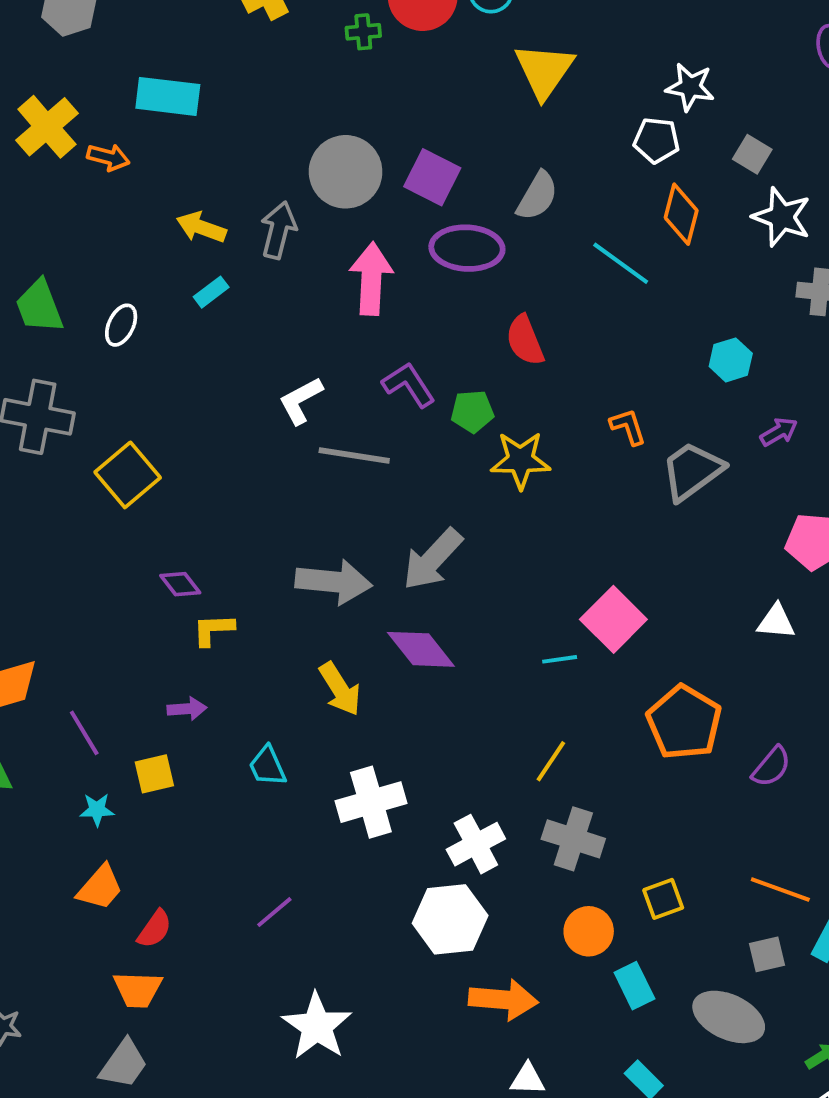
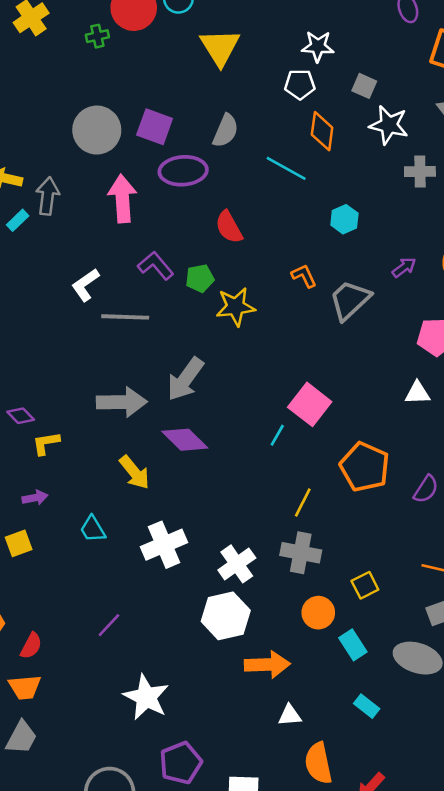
gray arrow: (278, 230) -> (48, 196), moved
cyan hexagon: (731, 360) -> (344, 219), moved
cyan line: (560, 659) -> (277, 435), turned -45
yellow line: (551, 761) -> (303, 502), moved

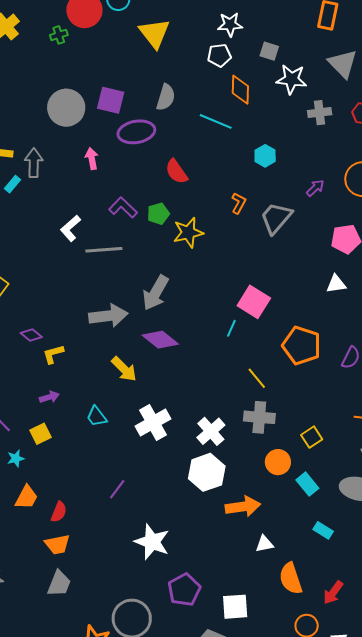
pink arrow: (122, 199) -> (92, 159), size x0.6
orange L-shape: (304, 276) -> (239, 203), turned 60
yellow line: (303, 502) -> (257, 378), turned -60

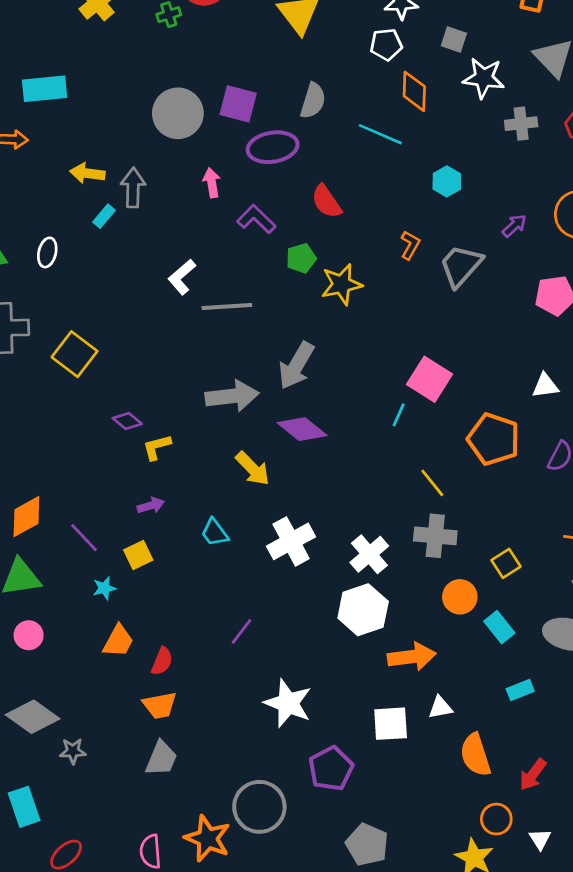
purple L-shape: (123, 208) -> (256, 219), moved
white triangle: (336, 284) -> (545, 386), moved
cyan rectangle: (323, 530) -> (520, 690), turned -54
white square: (235, 607) -> (391, 724), moved

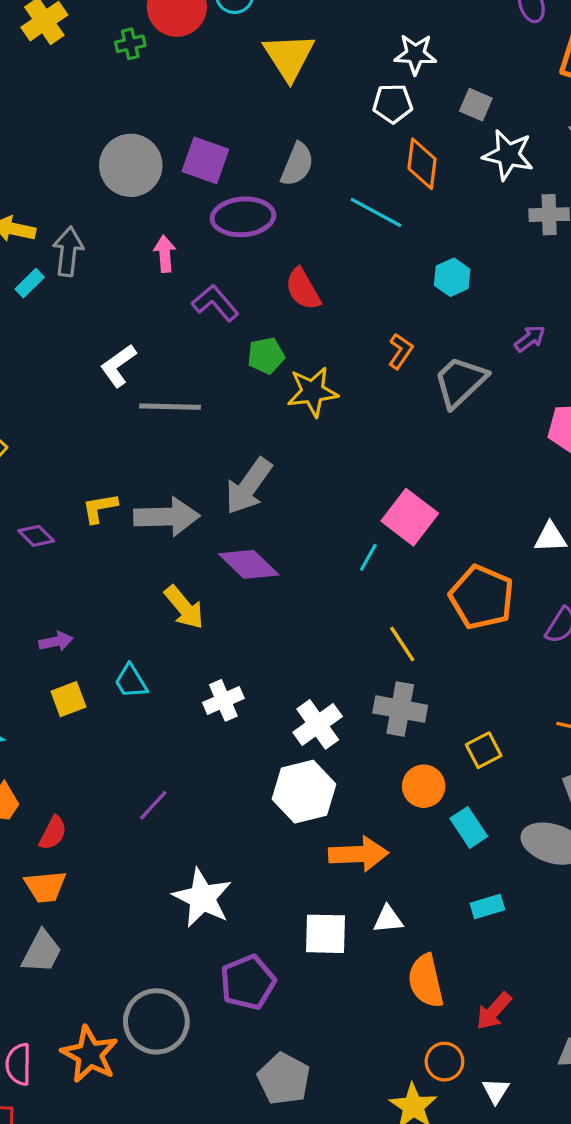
yellow L-shape: (157, 447) -> (100, 508), moved
white cross: (291, 541) -> (223, 700), size x0.7
yellow square: (138, 555) -> (68, 699), moved

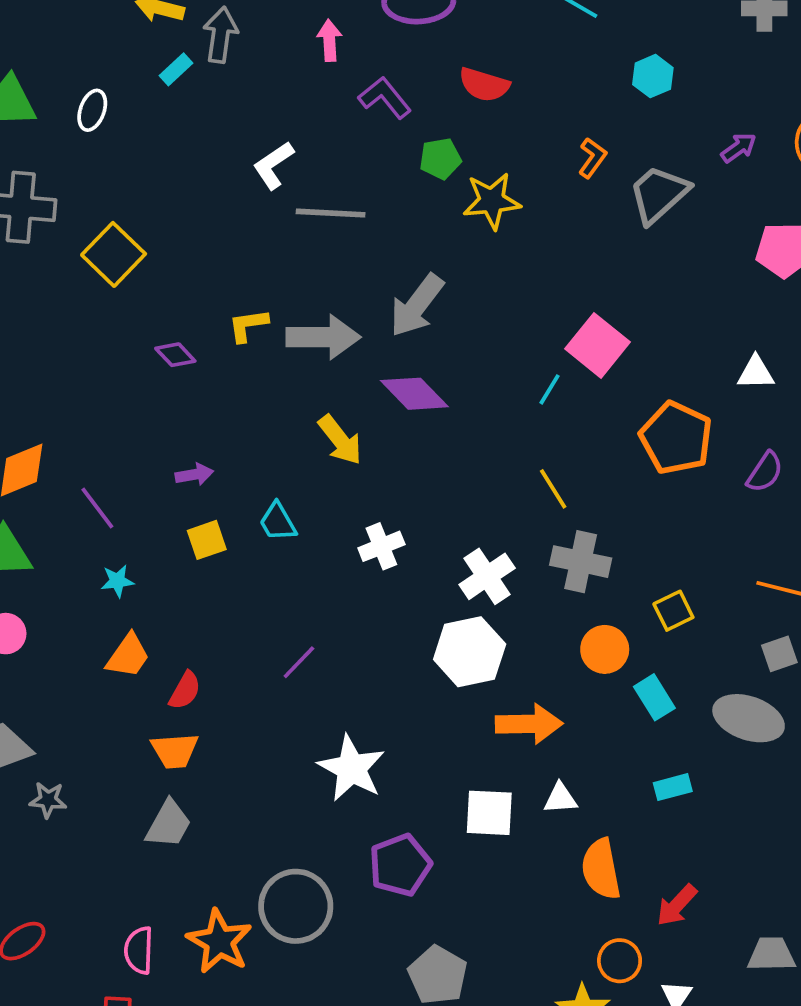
red semicircle: (303, 289) -> (484, 85), turned -45
yellow line: (402, 644) -> (553, 489), moved

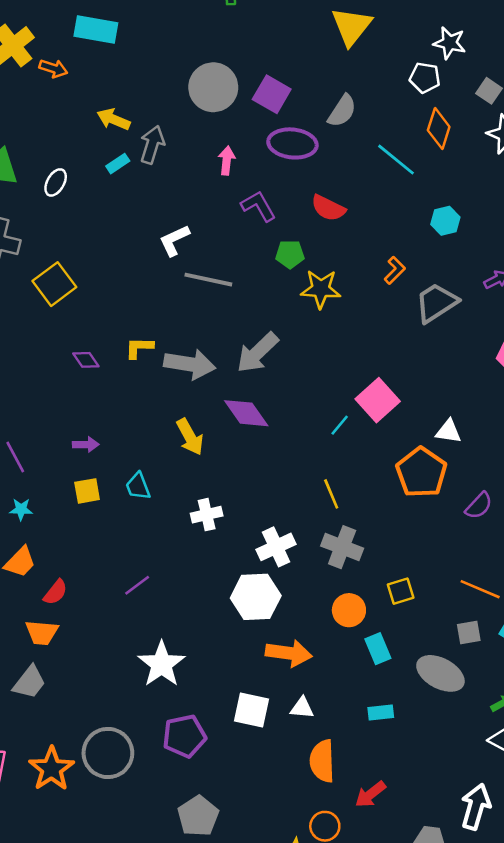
white triangle: (756, 373) -> (448, 431), moved

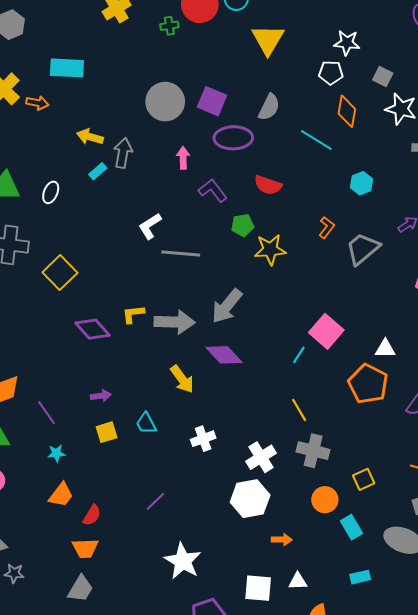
purple diamond: (86, 360) -> (92, 329), size x1.6
orange arrow: (289, 653) -> (282, 540), size x0.6

